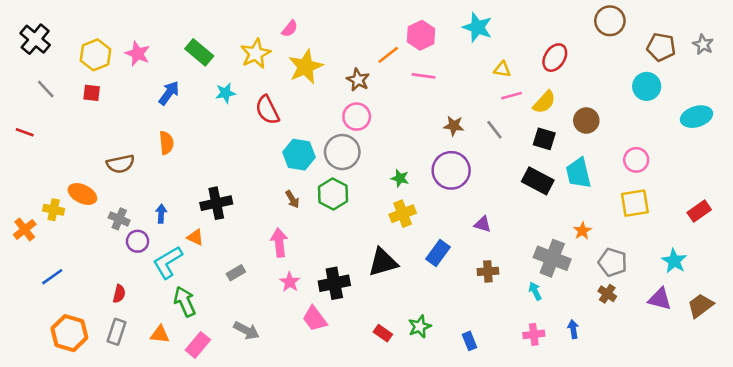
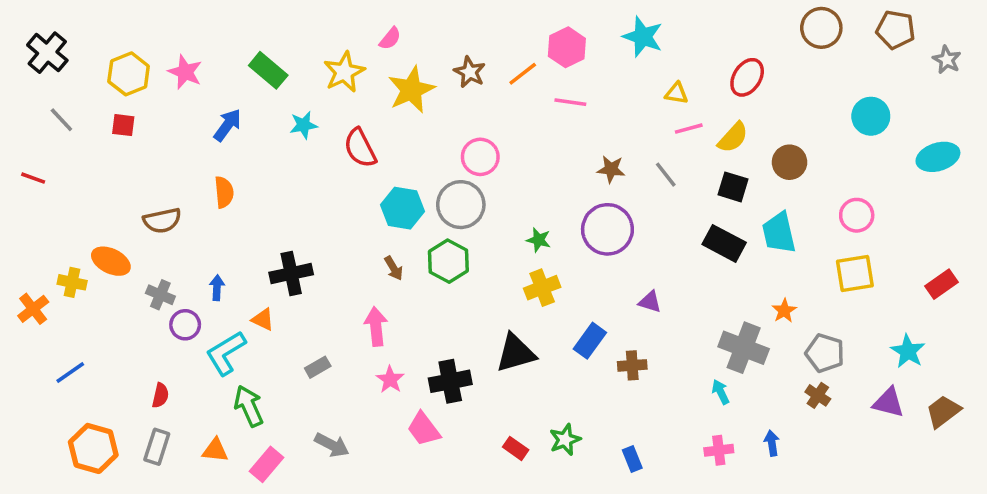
brown pentagon: (661, 47) -> (896, 30), moved
brown star: (358, 80) -> (470, 72), moved
brown cross: (488, 271) -> (632, 365), moved

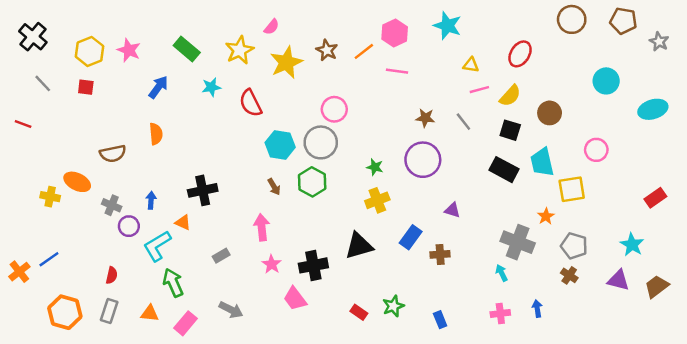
yellow square: (855, 274) -> (572, 189), moved
orange cross: (33, 309) -> (19, 272), moved

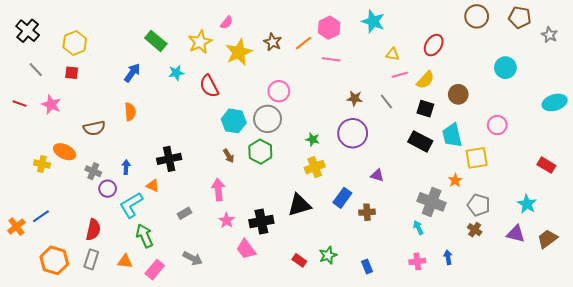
pink star: (129, 50) -> (51, 105), moved
cyan ellipse: (653, 109) -> (555, 102), moved
red rectangle: (655, 198) -> (546, 165), turned 66
red semicircle: (112, 275) -> (93, 230), size x1.5

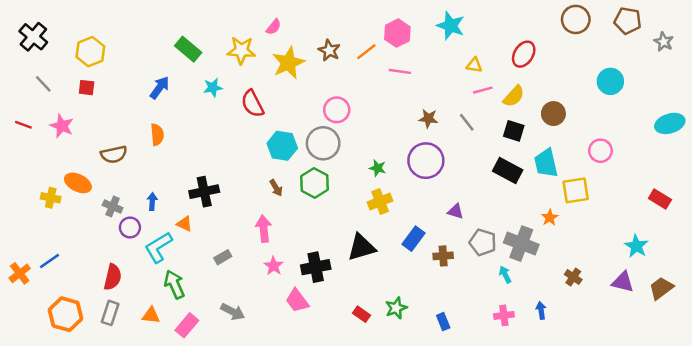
yellow star: (200, 42) -> (241, 50), turned 30
gray pentagon: (479, 205) -> (483, 242), moved

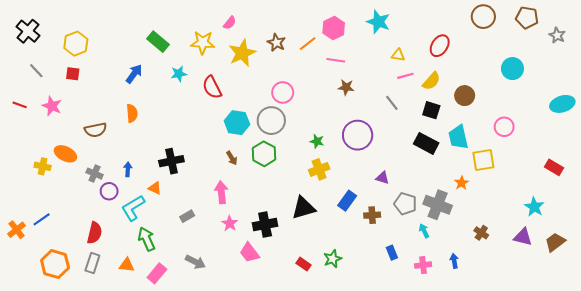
brown star: (428, 119) -> (346, 87), moved
blue rectangle: (443, 322) -> (392, 253), moved

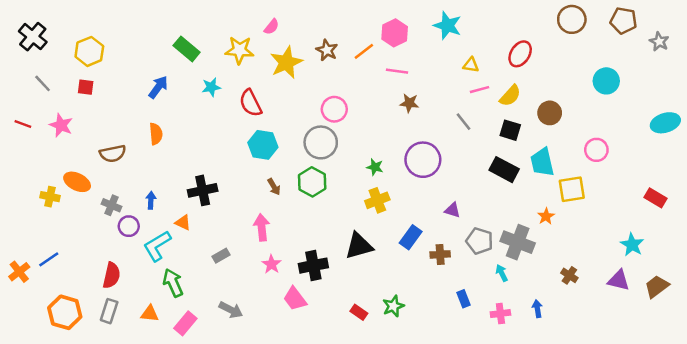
cyan hexagon: (237, 123) -> (263, 145), moved

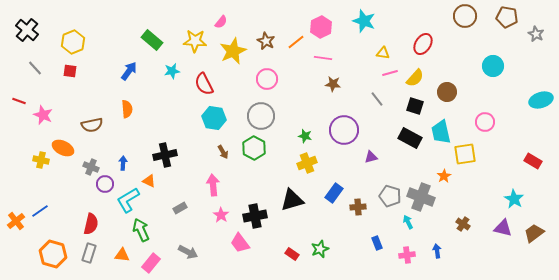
pink circle: (334, 109) -> (267, 79), moved
pink star: (61, 125) -> (43, 115), moved
purple triangle: (452, 210) -> (371, 157), moved, turned -32

